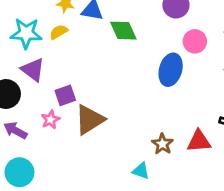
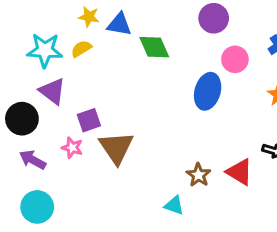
pink star: (50, 120) -> (72, 148), turned -30
brown triangle: (90, 120) -> (116, 148), turned -32
red triangle: (199, 141) -> (240, 172), turned 35

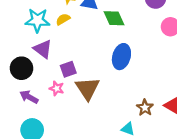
blue ellipse: (208, 91) -> (121, 57), moved

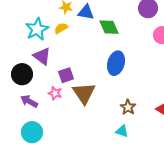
cyan star: (37, 20) -> (37, 29), turned -30
brown star: (145, 108) -> (128, 107), moved

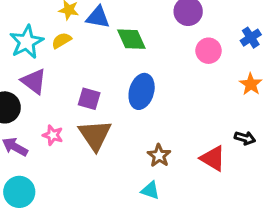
purple square: (66, 75) -> (89, 99), moved, turned 35

